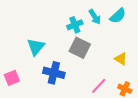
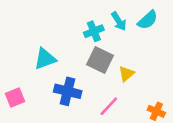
cyan triangle: (36, 47) -> (45, 59), turned 30
yellow triangle: (121, 59) -> (126, 74), moved, turned 48
pink line: (99, 86) -> (109, 106), moved

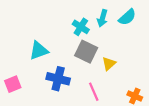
cyan arrow: (119, 21) -> (102, 18), turned 49
cyan cross: (94, 31) -> (81, 27), turned -35
pink line: (109, 106) -> (94, 92), turned -66

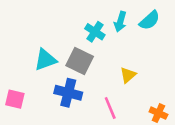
gray square: (86, 52) -> (80, 61), moved
pink square: (13, 84) -> (15, 99), turned 35

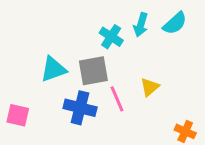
gray square: (80, 61) -> (93, 71), turned -36
pink line: (110, 108) -> (117, 99), moved

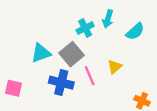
cyan semicircle: (175, 23) -> (135, 31), moved
cyan cross: (111, 37) -> (85, 28), turned 30
gray square: (93, 71) -> (71, 54), turned -30

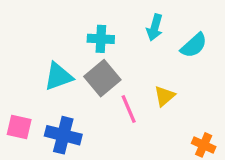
cyan cross: (85, 28) -> (101, 39), moved, turned 30
blue cross: (61, 83) -> (63, 135), moved

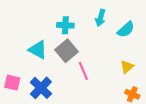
cyan triangle: (58, 76) -> (38, 50), turned 48
yellow triangle: (164, 96) -> (127, 67), moved
blue cross: (63, 135) -> (41, 88), turned 30

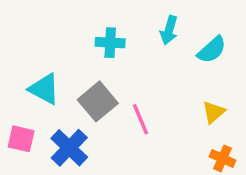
cyan triangle: (38, 50) -> (44, 89), moved
gray square: (66, 51) -> (98, 101), moved

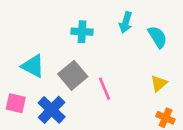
cyan semicircle: (212, 50) -> (157, 37), turned -80

